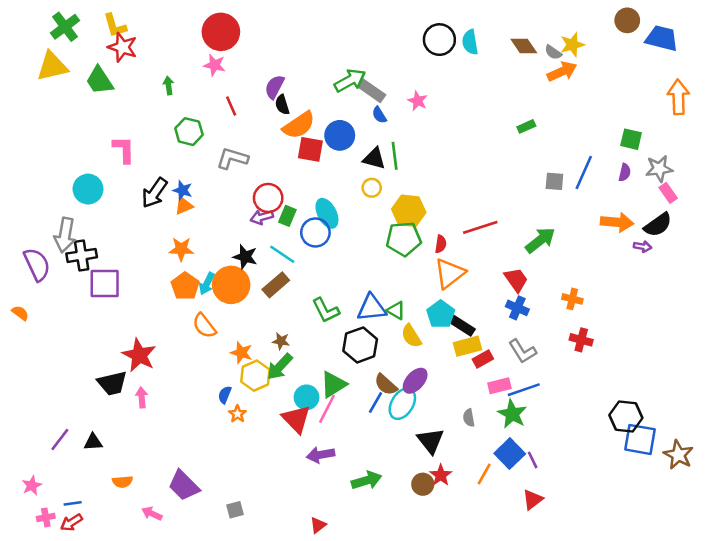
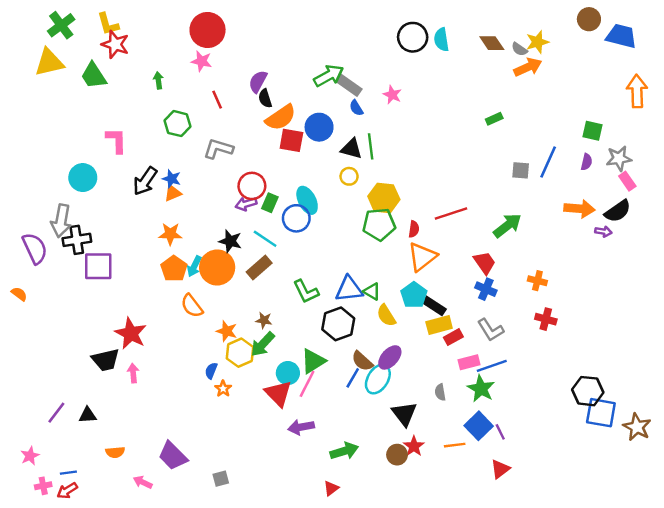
orange line: (484, 474) -> (455, 445), turned 54
red triangle: (318, 525) -> (331, 488), moved

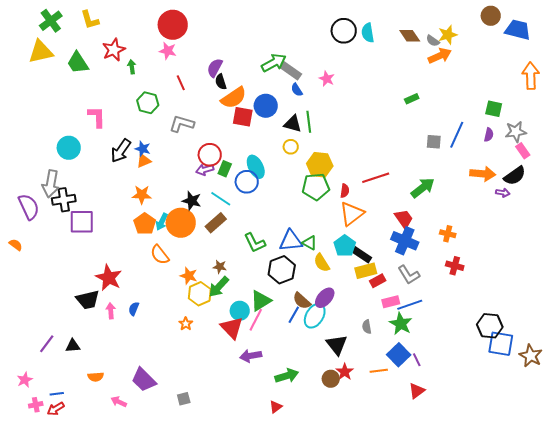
red star: (115, 44) -> (114, 50), moved, turned 30
blue cross: (486, 289) -> (405, 241), size x1.5
blue semicircle: (211, 371) -> (134, 309), moved

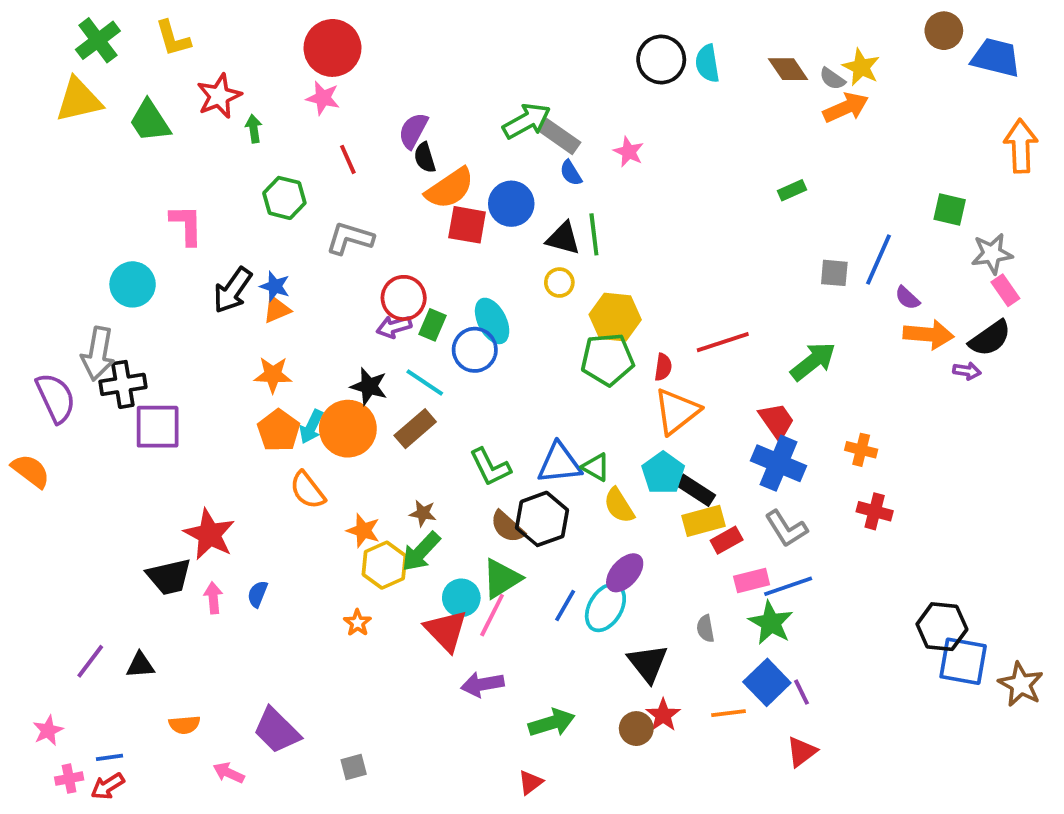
yellow star: (448, 35) -> (861, 67), turned -30
purple semicircle: (489, 135) -> (907, 298), moved, turned 120
orange semicircle: (16, 245) -> (31, 471), size x1.5
brown semicircle: (302, 301) -> (507, 527), moved

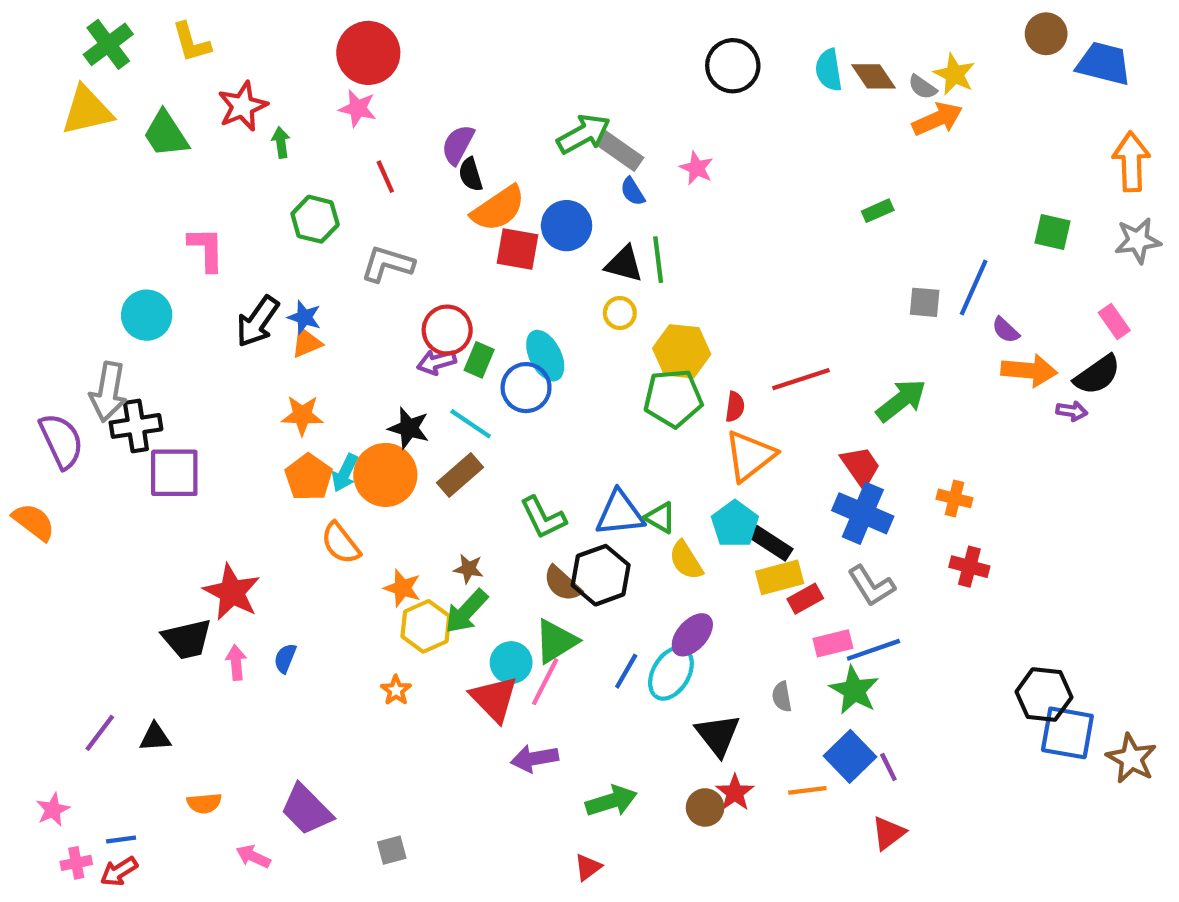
cyan semicircle: (707, 63) -> (829, 70), moved
gray star: (992, 254) -> (1138, 241), moved

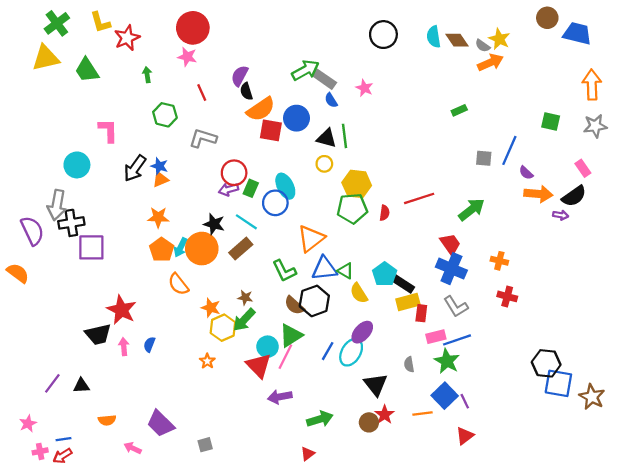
red star: (243, 106) -> (127, 38), moved
orange triangle: (750, 456) -> (311, 239), moved
red rectangle: (805, 599) -> (421, 313), turned -54

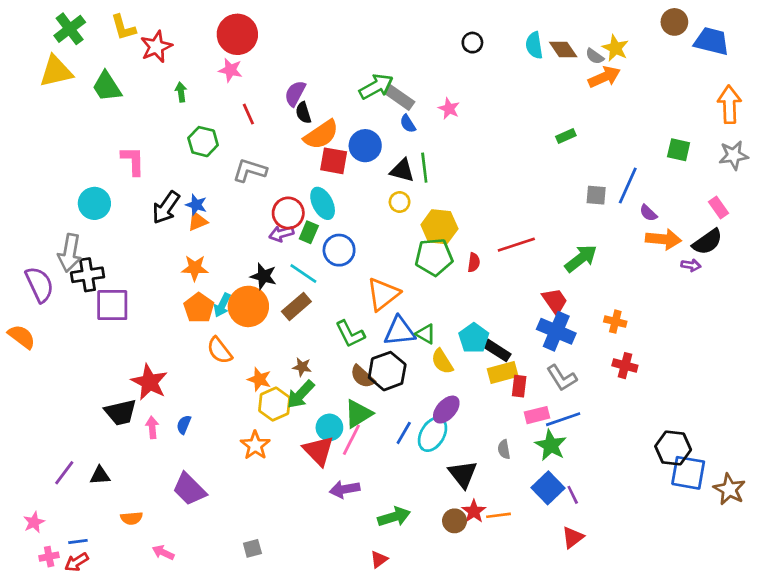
black circle: (383, 35) -> (472, 43), size x0.6
cyan ellipse: (285, 186) -> (323, 203), moved
orange star: (207, 361) -> (255, 445), size x1.5
orange line: (422, 414) -> (499, 515), moved
purple trapezoid: (161, 424) -> (189, 489), moved

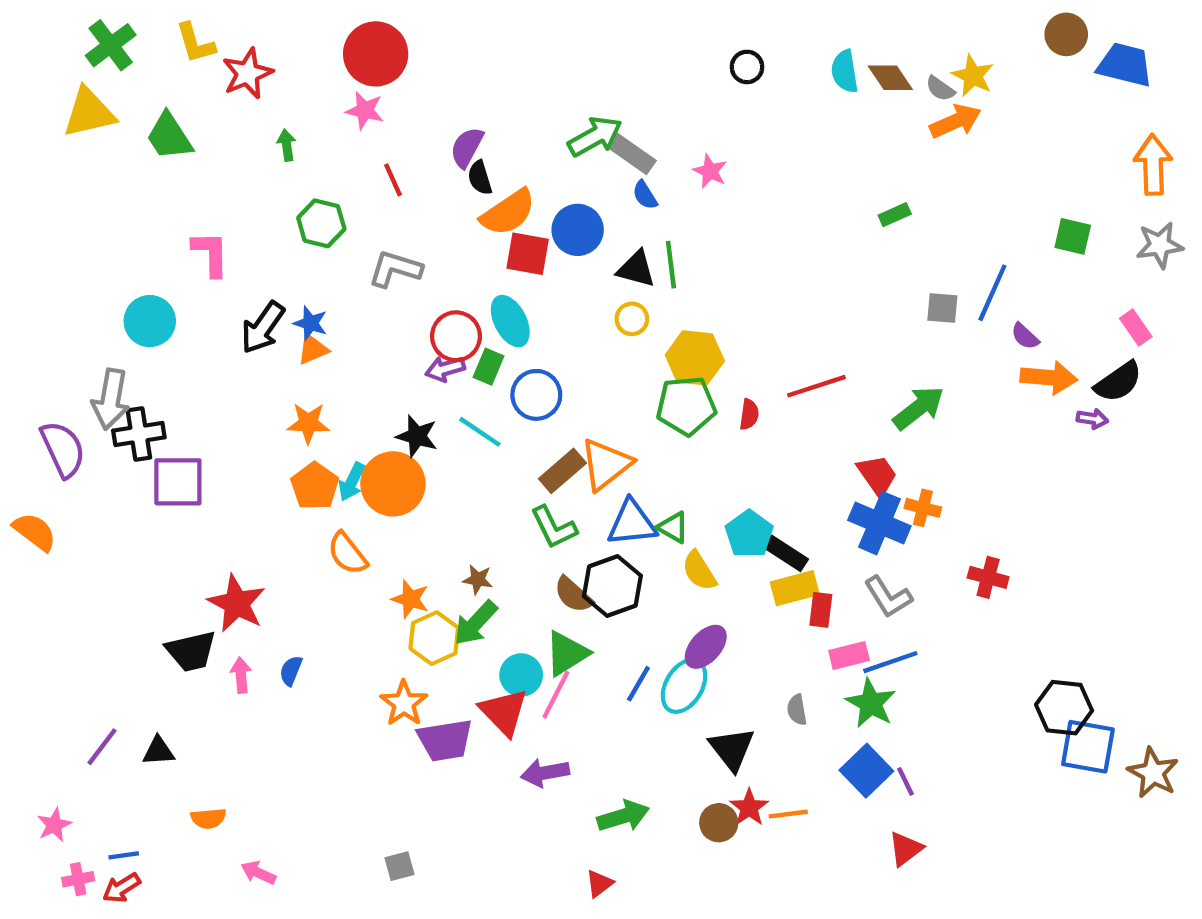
brown rectangle: (296, 306) -> (562, 471), moved
orange cross: (615, 322) -> (923, 508), moved
purple trapezoid: (189, 489) -> (445, 740), moved, turned -54

